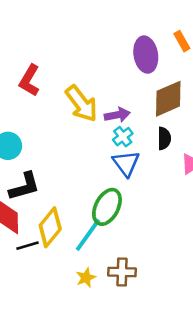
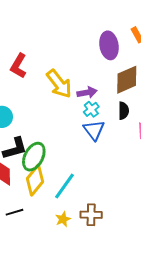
green ellipse: (107, 207) -> (34, 157), moved
black line: (28, 246) -> (15, 212), moved

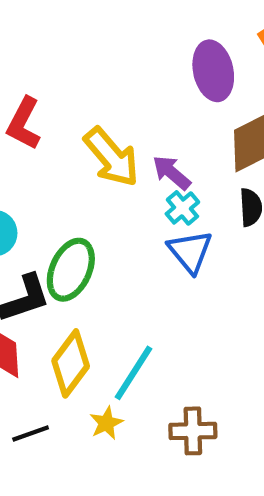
purple arrow: (87, 92) -> (172, 173), turned -126
green ellipse: (34, 157) -> (71, 270), moved
yellow star: (63, 219) -> (106, 423), moved

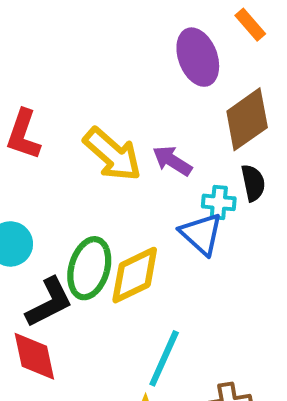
cyan cross: (182, 208) -> (219, 202), moved, turned -36
yellow diamond: (71, 363) -> (135, 275), moved, turned 36

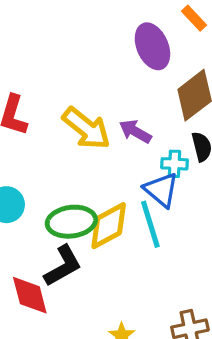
green ellipse: (89, 268) -> (71, 222), turned 69
black L-shape: (49, 302) -> (63, 266), moved
cyan line: (164, 358) -> (150, 224), moved, turned -39

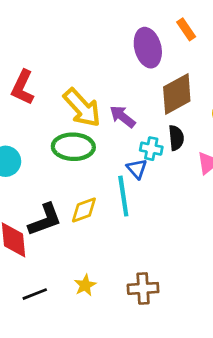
blue triangle: (161, 190) -> (137, 169), size x0.7
green ellipse: (71, 222) -> (73, 147), moved
yellow diamond: (109, 226) -> (84, 210), moved, size x0.7

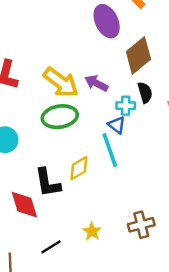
black L-shape: (45, 220) -> (48, 183), turned 112

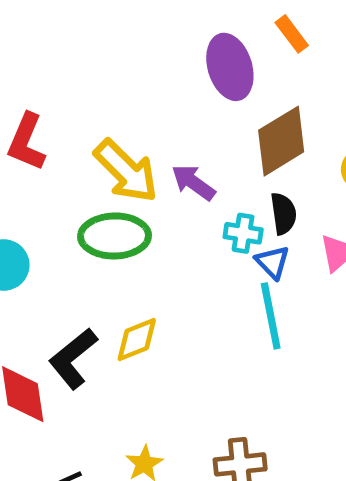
blue triangle: (117, 125) -> (272, 262), moved
cyan line: (110, 150) -> (271, 316), moved
black L-shape: (48, 183) -> (73, 358), turned 52

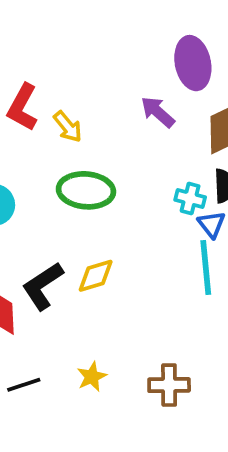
yellow arrow: (126, 171) -> (68, 127), moved, size x0.6
purple arrow: (193, 183) -> (158, 112), moved

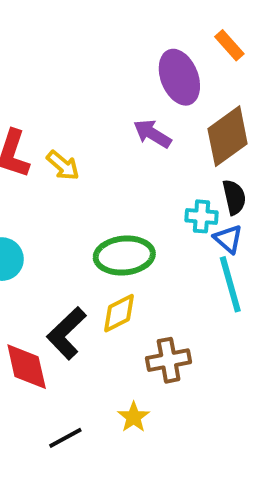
green ellipse: (86, 190) -> (124, 256), moved
brown cross: (169, 385) -> (169, 360), moved

